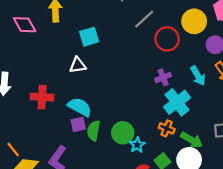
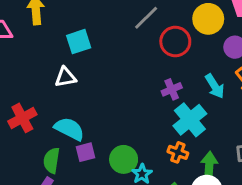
red cross: (42, 97) -> (22, 118), turned -30
purple square: (78, 124) -> (86, 152), moved
green semicircle: (94, 131) -> (52, 160), moved
green arrow: (192, 140) -> (209, 166), turned -115

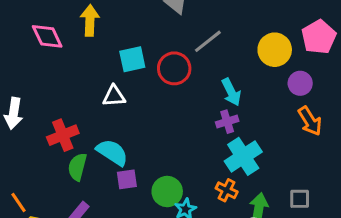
red circle: (175, 42) -> (174, 68), moved
cyan arrow: (215, 86) -> (231, 92), moved
green semicircle: (52, 160) -> (77, 167), moved

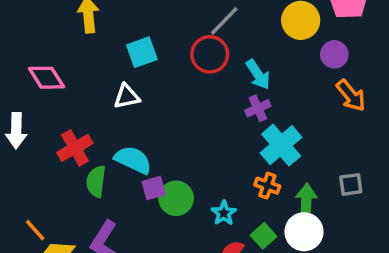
pink diamond: (47, 36) -> (47, 78), moved
red circle: (174, 68) -> (210, 54), moved
green circle: (167, 191) -> (176, 198), moved

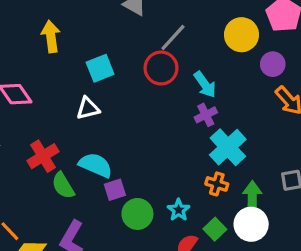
green semicircle: (96, 181) -> (63, 186), turned -36
green circle: (176, 198) -> (137, 214), moved

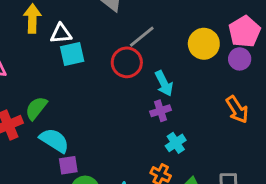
purple circle: (273, 64) -> (240, 59), moved
white triangle: (88, 108) -> (61, 34), moved
cyan cross: (228, 147) -> (176, 143), size x0.6
green semicircle: (63, 186) -> (36, 108), moved, turned 60

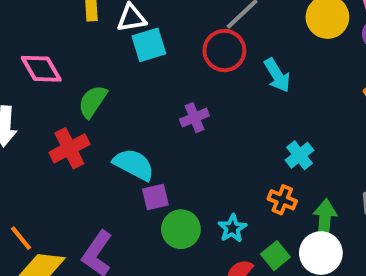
green semicircle: (36, 108) -> (93, 101), moved
purple cross: (160, 111) -> (194, 118), moved

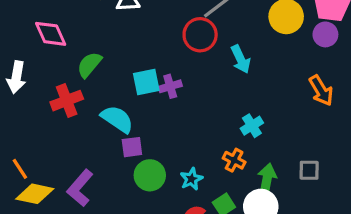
cyan square: (149, 45) -> (146, 82), moved

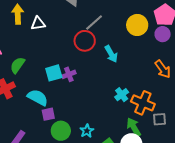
orange cross: (234, 160) -> (143, 103), moved, size x1.6
green arrow: (267, 179) -> (134, 127), turned -36

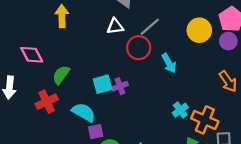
white triangle: (38, 23) -> (115, 26), moved

